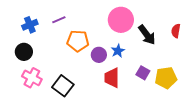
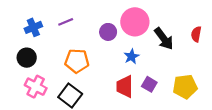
orange pentagon: (78, 41) -> (77, 61), moved
purple circle: (99, 55) -> (108, 32), moved
purple square: (143, 73) -> (149, 84), moved

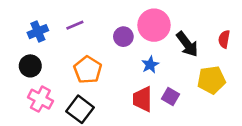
orange pentagon: (77, 61) -> (88, 70), turned 30
yellow pentagon: (185, 87) -> (211, 80), moved

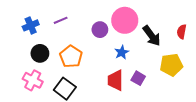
black circle: (30, 66) -> (40, 53), moved

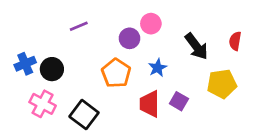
pink circle: (125, 20) -> (151, 24), moved, size x0.6
blue cross: (31, 25) -> (25, 64), moved
orange pentagon: (71, 56) -> (116, 73), moved

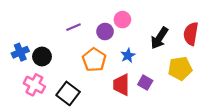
purple line: (79, 26) -> (74, 27), moved
red semicircle: (235, 41) -> (191, 34), size x1.5
black arrow: (196, 46) -> (159, 38), turned 70

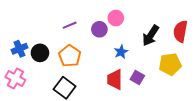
orange pentagon: (94, 60) -> (70, 56), moved
pink cross: (34, 85) -> (15, 78), moved

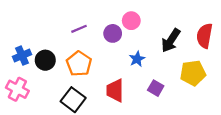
red trapezoid: (115, 80) -> (115, 90), moved

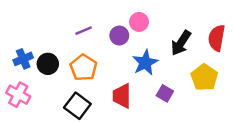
blue star: (137, 59) -> (145, 63), size x1.5
yellow pentagon: (193, 73) -> (204, 77), turned -30

